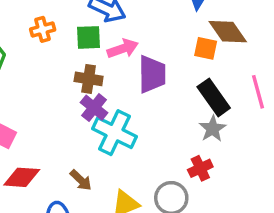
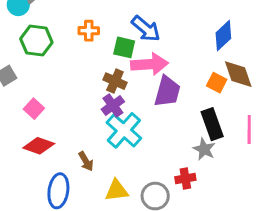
pink arrow: (123, 49) -> (149, 64), size x1.4
gray star: (213, 129) -> (204, 149), turned -30

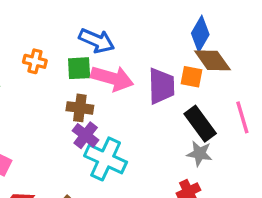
orange cross: (89, 31) -> (35, 61), turned 30
blue diamond: (223, 36) -> (200, 34), moved
pink arrow: (149, 64) -> (112, 78), turned 36
purple trapezoid: (167, 91) -> (161, 86), moved

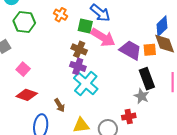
orange square: (192, 77) -> (150, 50), turned -32
purple trapezoid: (161, 86) -> (130, 50), turned -75
purple cross: (86, 135) -> (78, 66), turned -35

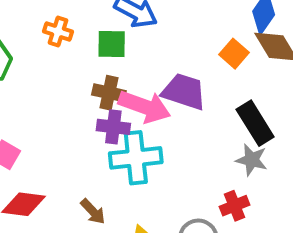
pink arrow: (103, 37) -> (144, 107), moved
purple trapezoid: (130, 50) -> (184, 92), moved
orange square: (150, 50) -> (234, 54), moved, turned -32
cyan cross: (86, 84) -> (136, 158), turned -35

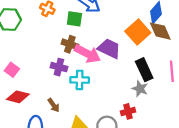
orange square: (234, 54) -> (138, 32), size x1.6
purple cross: (113, 127) -> (59, 67), moved
cyan cross: (136, 158) -> (80, 80), size x0.7

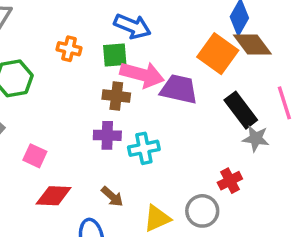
pink arrow: (87, 54) -> (142, 75), moved
gray star: (140, 89) -> (256, 139), moved

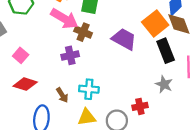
pink arrow: (142, 75) -> (64, 19), moved
black rectangle: (241, 110) -> (166, 51), moved
purple cross: (107, 135) -> (70, 55), turned -30
cyan cross: (144, 148) -> (89, 89), moved

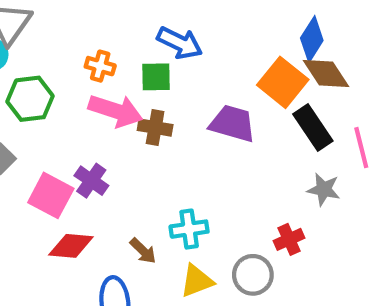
pink square: (21, 55) -> (51, 195), size x1.5
purple cross: (70, 55) -> (91, 181), moved, turned -30

